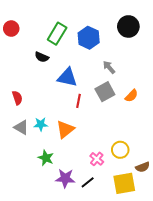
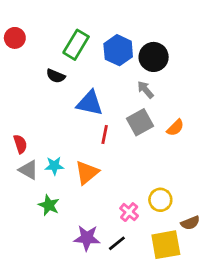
black circle: (128, 26) -> (154, 57), moved
red semicircle: (17, 98) -> (20, 144), moved
green star: (46, 158) -> (49, 205), moved

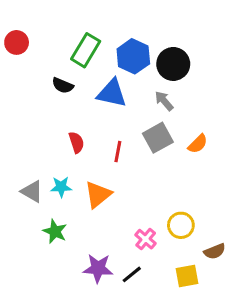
blue triangle: (90, 103) -> (112, 93), moved
red semicircle: (20, 144) -> (76, 142), moved
yellow square: (166, 245) -> (187, 276), size x0.7

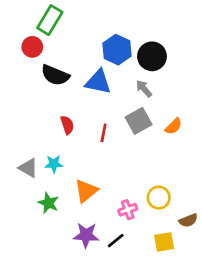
red circle: (17, 42) -> (32, 47), moved
green rectangle: (86, 50) -> (50, 20), moved
black semicircle: (63, 85) -> (55, 75), size x1.5
orange triangle: (98, 195) -> (86, 191), moved
pink cross: (146, 239) -> (128, 210), turned 30

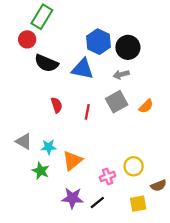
gray arrow: (144, 89) -> (121, 75), turned -63
cyan star: (54, 164) -> (49, 147), moved

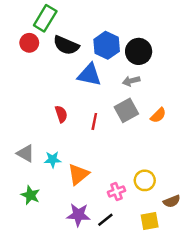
black semicircle: (46, 63) -> (66, 45), moved
green star: (41, 171) -> (30, 195), moved

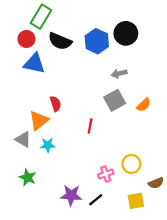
black circle: (139, 51) -> (126, 33), moved
blue triangle: (89, 75) -> (34, 64), moved
red line: (94, 121) -> (90, 126), moved
orange triangle: (78, 174) -> (39, 120), moved

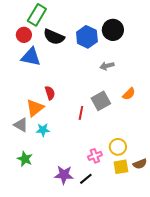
gray square: (115, 100) -> (101, 101), moved
yellow square: (136, 201) -> (121, 167), moved

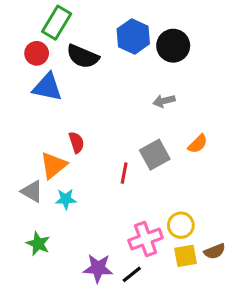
blue hexagon: (87, 37) -> (133, 36), moved
pink cross: (95, 156) -> (146, 239), size x1.5

